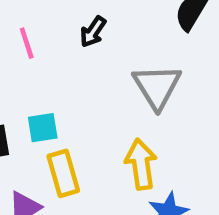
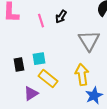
pink line: (27, 43) -> (41, 21), moved
yellow rectangle: (63, 173) -> (48, 79), turned -36

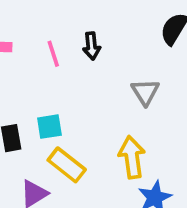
black arrow: (61, 17) -> (92, 46), turned -40
gray triangle: (89, 41) -> (145, 92), size x0.7

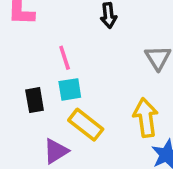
pink line: (53, 54) -> (65, 58), moved

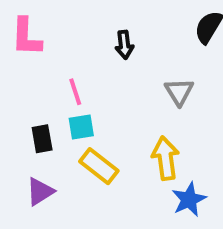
purple triangle: (56, 151) -> (40, 192), moved

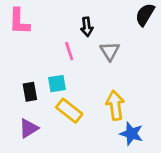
pink line: (75, 92) -> (69, 51), moved
gray triangle: (179, 92) -> (110, 51), moved
blue star: (189, 199) -> (131, 134), turned -30

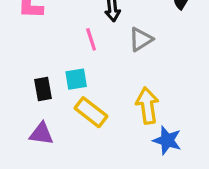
gray triangle: (110, 51) -> (141, 39), turned 30
purple triangle: (29, 128) -> (41, 134), turned 40

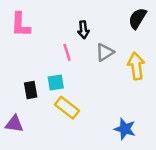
yellow arrow: (147, 106) -> (136, 66), moved
purple triangle: (41, 134) -> (14, 124), moved

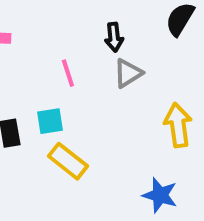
black arrow: (83, 30) -> (114, 37), moved
yellow arrow: (136, 66) -> (178, 125), moved

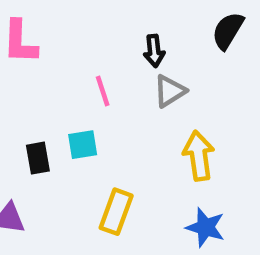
yellow arrow: (178, 125) -> (199, 156), moved
yellow rectangle: (68, 161) -> (116, 212), moved, turned 72

